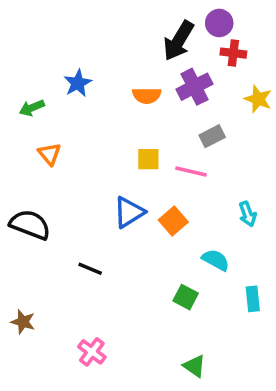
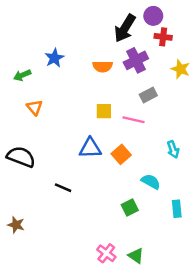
blue triangle: (129, 212) -> (90, 148), turned 30
green square: (186, 297) -> (130, 208), turned 35
pink cross: (92, 352) -> (106, 253), moved

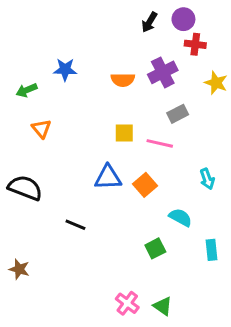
black arrow: (125, 28) -> (149, 22), moved, size x0.6
blue star: (54, 58) -> (65, 69), turned 30

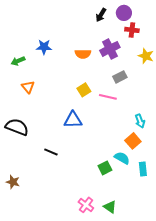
yellow square: (124, 133) -> (84, 90), turned -32
orange square: (145, 185) -> (133, 141), moved
cyan semicircle: (180, 217) -> (122, 158), moved

